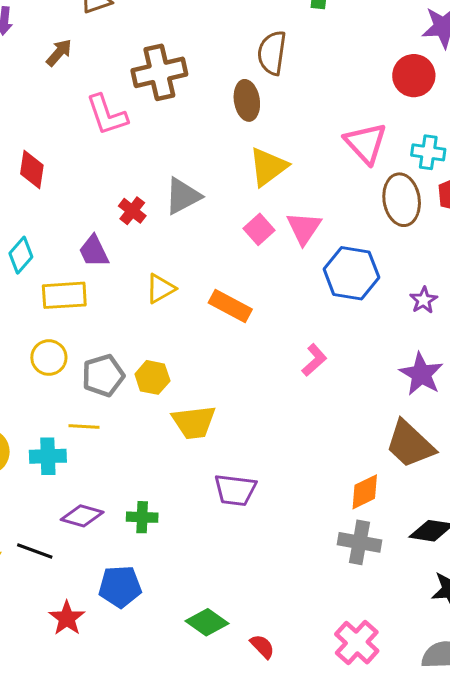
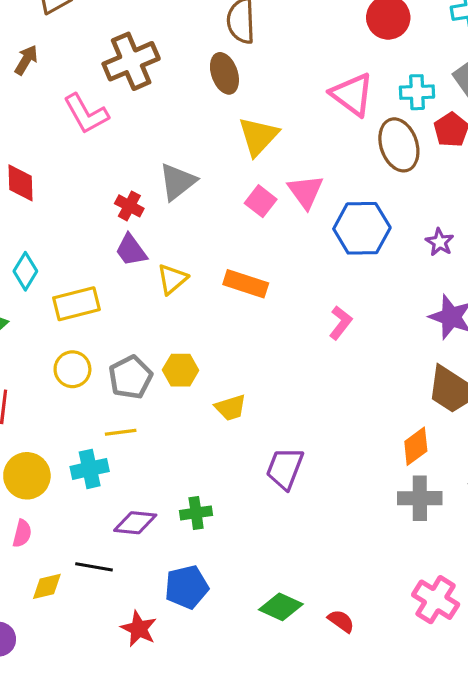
purple trapezoid: (94, 251) -> (131, 250), moved
yellow trapezoid: (194, 422) -> (231, 408), size x0.7
purple trapezoid: (235, 490) -> (285, 468), turned 114

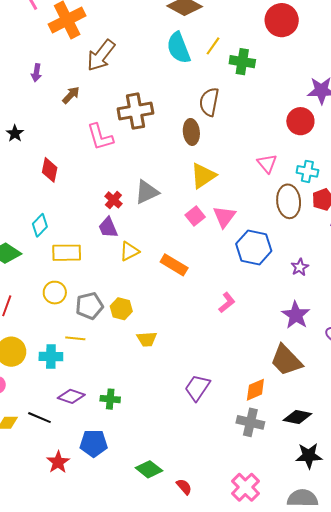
pink triangle: (352, 94) -> (267, 163), size x0.7
purple trapezoid: (285, 468) -> (197, 388), moved

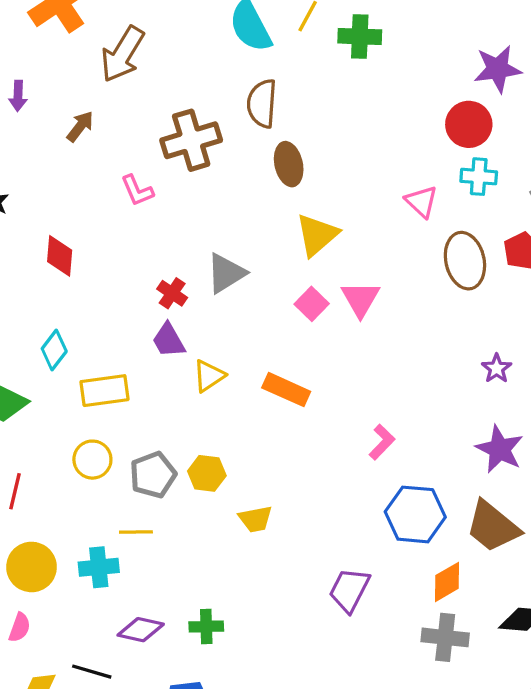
brown semicircle: (209, 102) -> (262, 103), moved
pink L-shape: (100, 137) -> (137, 190), size x0.7
cyan cross: (307, 171) -> (479, 177), moved
blue hexagon: (254, 247) -> (415, 514), moved

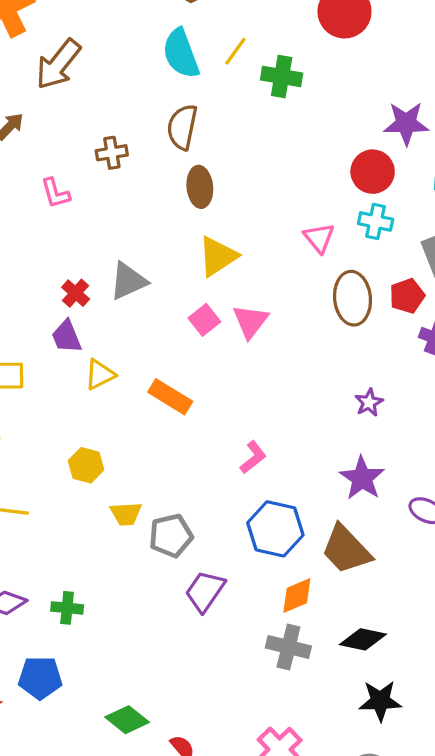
brown cross: (191, 140) -> (112, 153), size x0.6
gray pentagon: (153, 475) -> (171, 536), moved

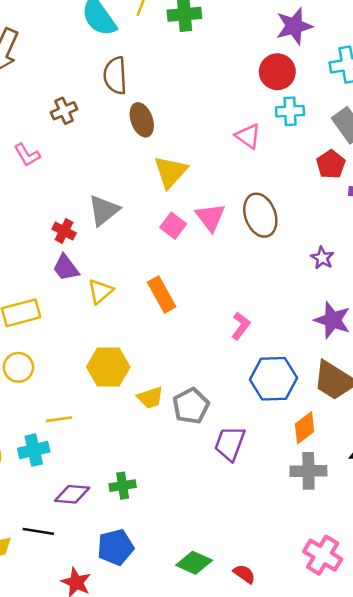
brown ellipse: (353, 298) -> (260, 215), moved
orange rectangle: (170, 397) -> (162, 295), turned 44
yellow hexagon: (86, 465) -> (108, 367), size x1.4

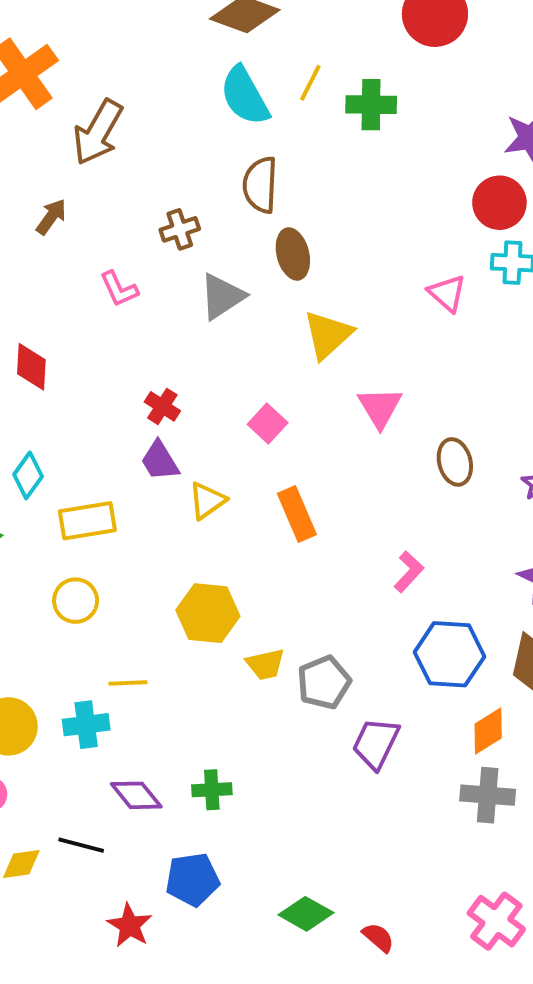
gray triangle: (104, 210) -> (222, 296), moved
brown ellipse: (260, 215) -> (455, 462), moved, size x0.7
pink square: (173, 226) -> (268, 423), moved
purple diamond: (72, 494) -> (136, 795), turned 40

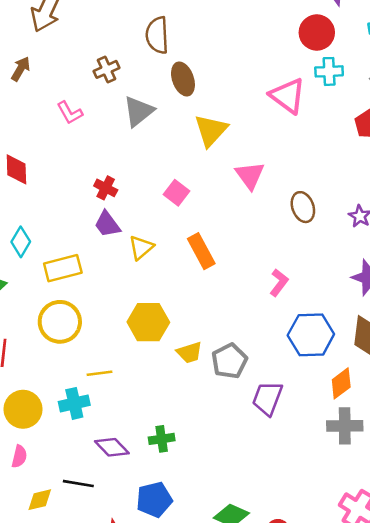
pink triangle: (447, 293) -> (288, 96), size x1.4
yellow circle: (76, 601) -> (60, 322), size x1.4

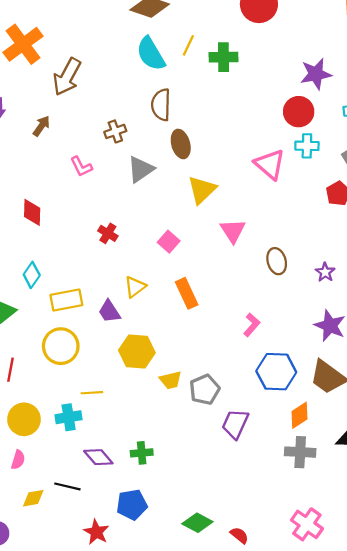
purple trapezoid: (107, 224) -> (109, 311), moved

